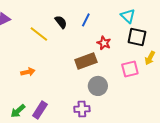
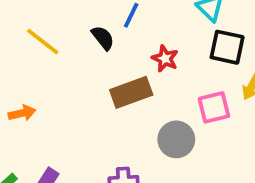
black semicircle: (61, 22) -> (103, 38), moved
gray circle: (98, 86) -> (176, 139), moved

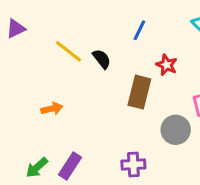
black semicircle: (103, 38) -> (102, 59), moved
brown rectangle: (131, 92) -> (139, 92), turned -56

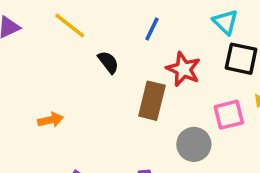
yellow line: (69, 51) -> (70, 26), moved
red star: (167, 65) -> (183, 69), size x1.4

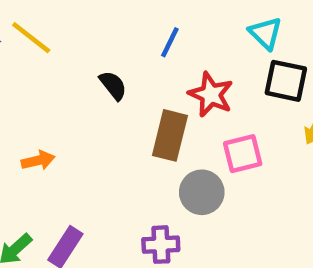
yellow line: (70, 26) -> (31, 38), moved
pink square: (229, 115) -> (243, 154), moved
gray circle: (194, 144) -> (202, 192), moved

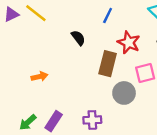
purple cross: (161, 245) -> (92, 120), moved

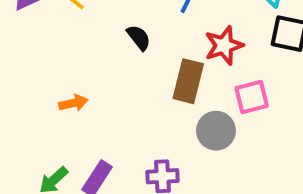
red star: (129, 42) -> (224, 46), turned 30

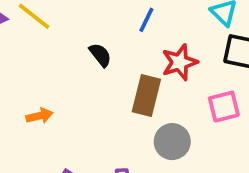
pink square: (252, 97) -> (224, 107), moved

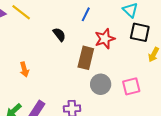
pink square: (224, 107) -> (131, 86), moved
orange arrow: (39, 116) -> (24, 69), turned 88

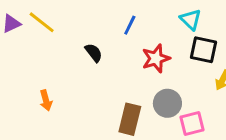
brown rectangle: (86, 58) -> (130, 119), moved
gray circle: (101, 84) -> (167, 103), moved

